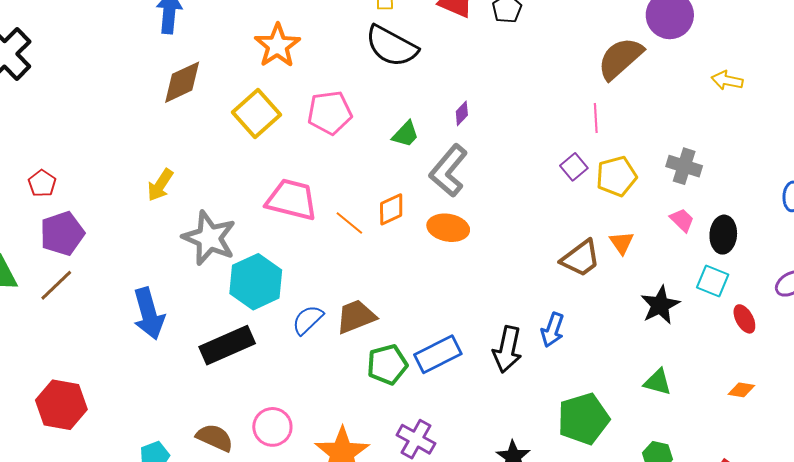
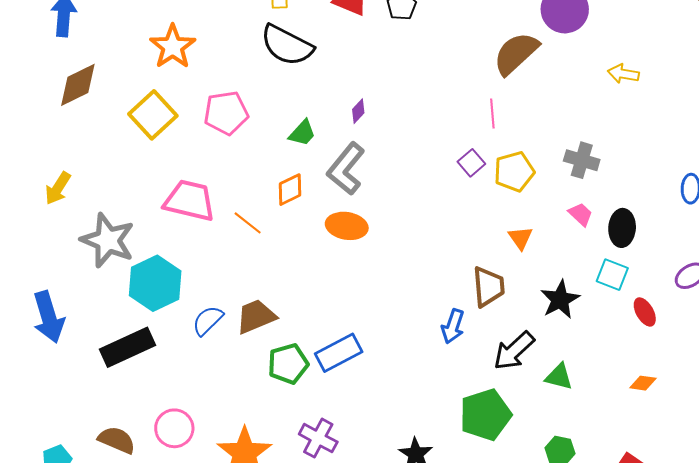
orange diamond: (391, 209) -> (290, 190), moved
brown trapezoid: (581, 258) -> (489, 287), moved, turned -57
black arrow: (507, 349) -> (514, 351), moved, turned 36

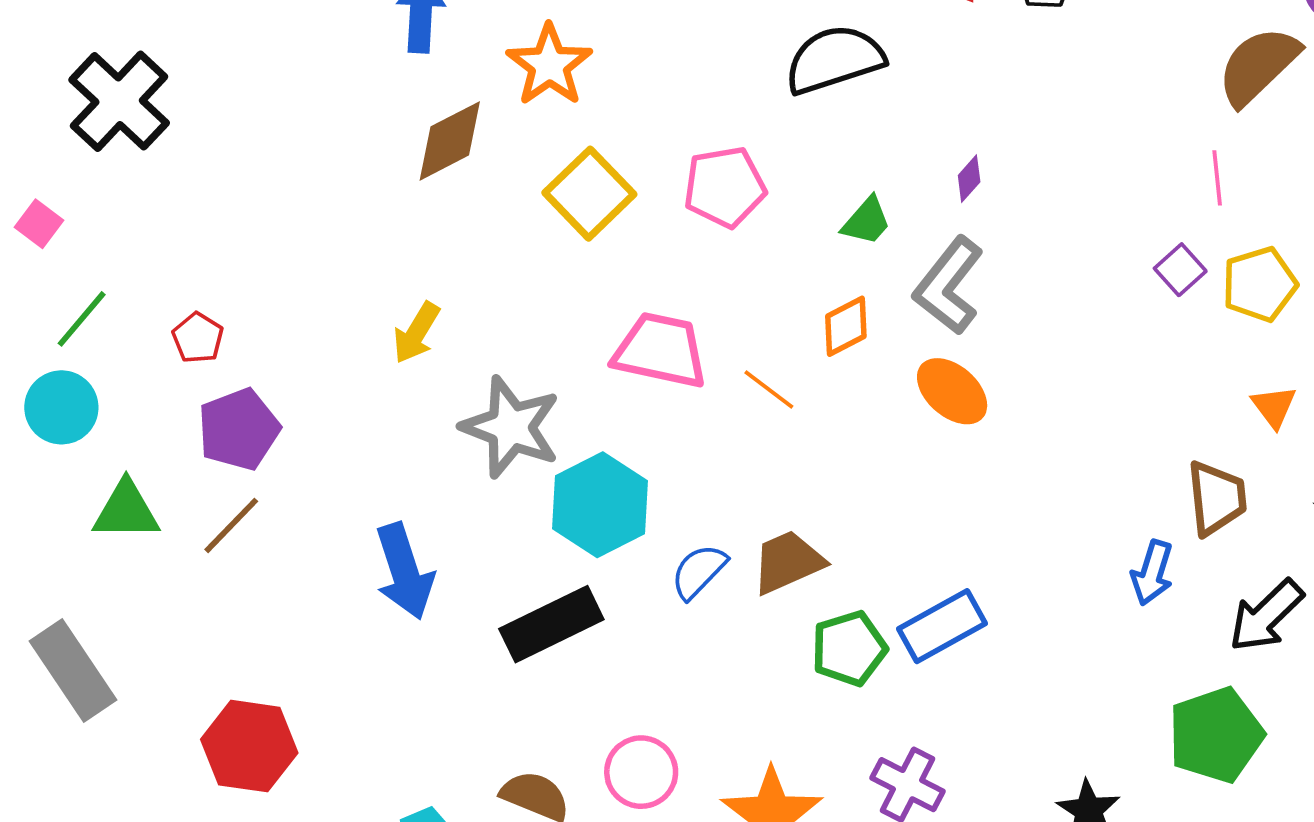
black semicircle: (287, 45) -> (834, 59), turned 136
orange star: (173, 47) -> (549, 65), moved
orange ellipse: (347, 226) -> (952, 391), turned 33

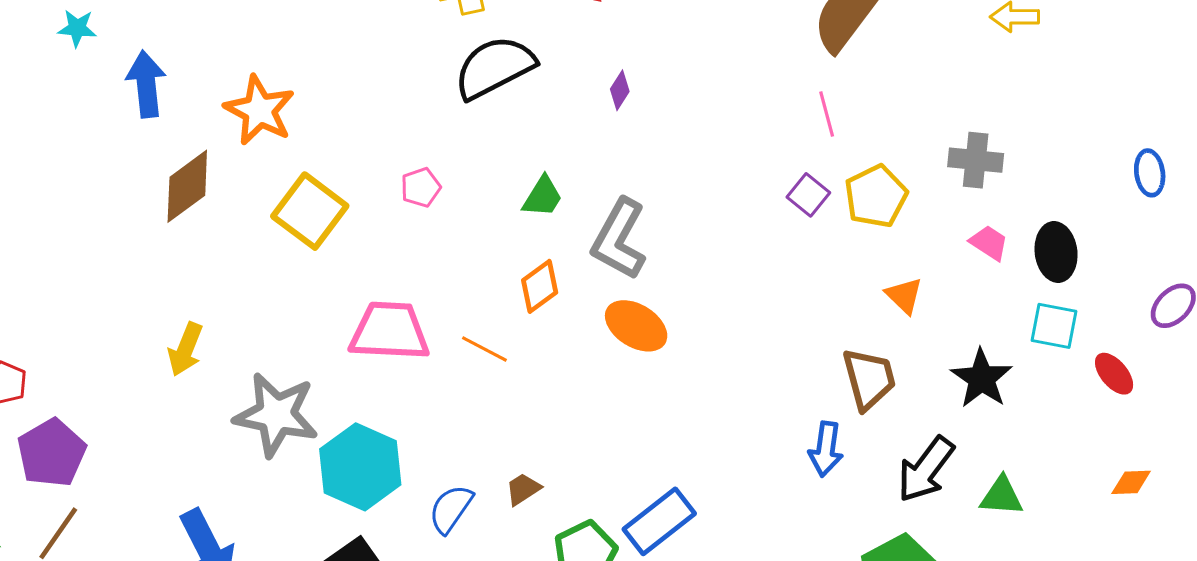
purple diamond: (969, 179) -> (620, 90), moved
pink pentagon: (725, 187) -> (421, 187), size x0.6
brown trapezoid: (788, 562) -> (523, 489), size x0.6

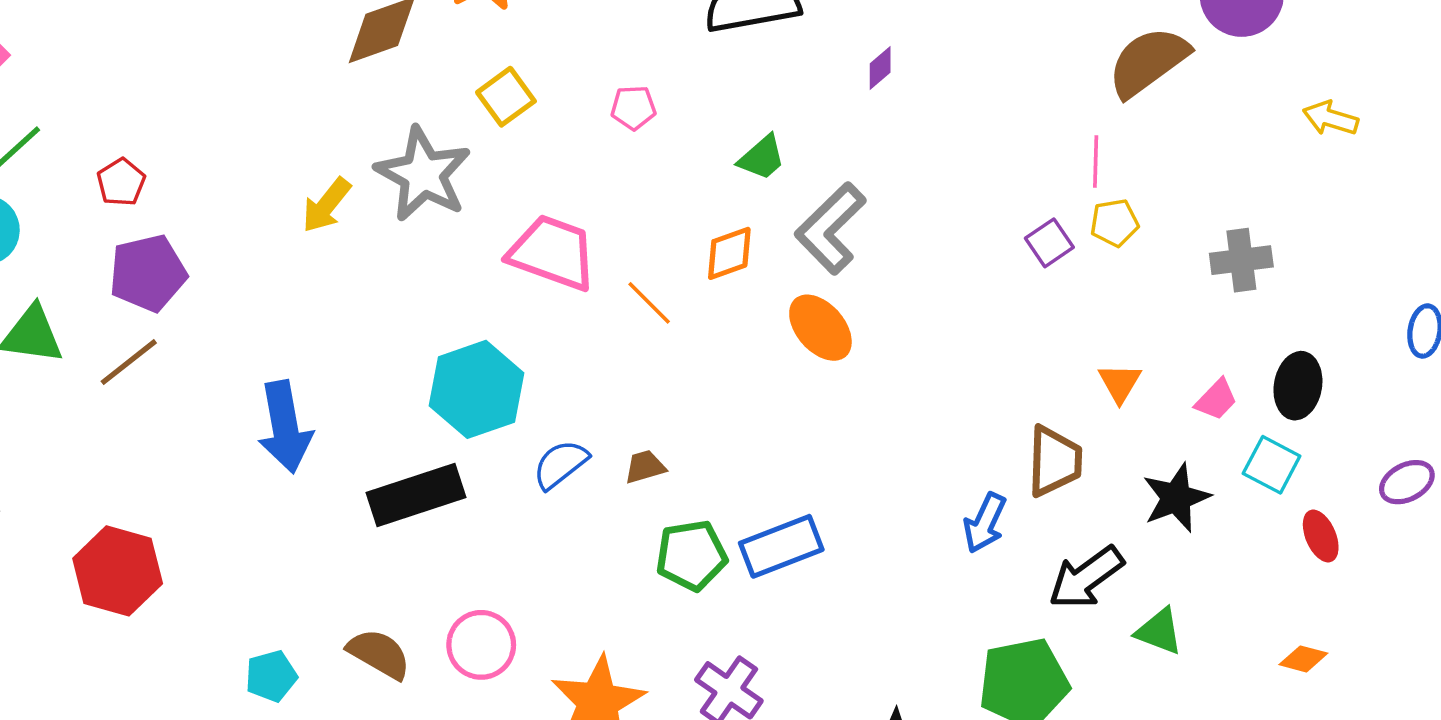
gray cross: (976, 160) -> (1241, 260), turned -30
yellow pentagon: (876, 196) -> (1114, 223), moved, size x0.7
yellow square: (310, 211) -> (506, 97), size x0.7
pink trapezoid: (989, 243) -> (1216, 400), moved, turned 84
gray star: (276, 415) -> (423, 174), moved

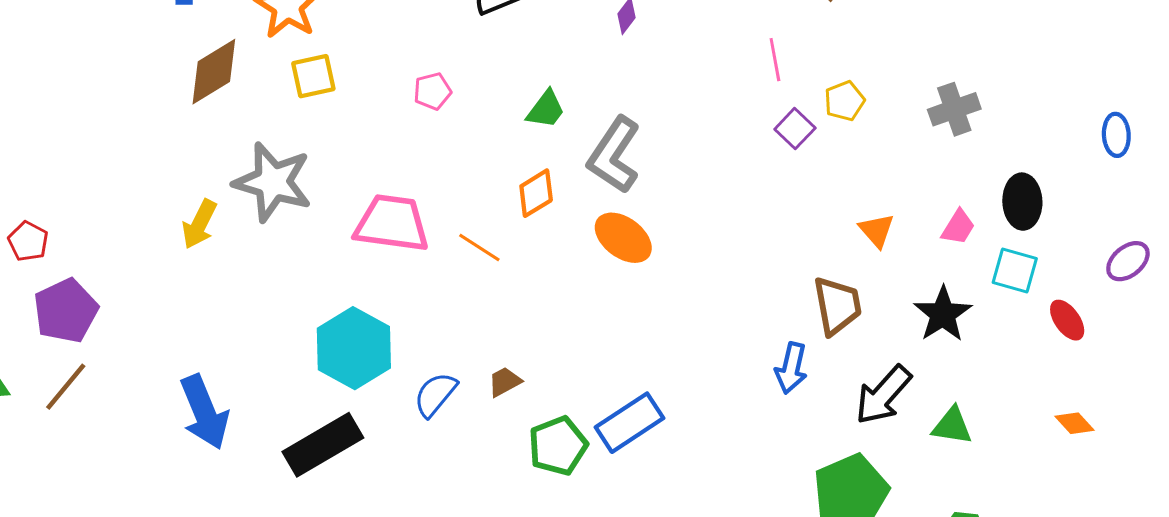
yellow square: (506, 97) -> (313, 76), moved, turned 36
pink line: (1096, 161) -> (775, 60), moved
orange diamond: (1303, 659) -> (1075, 423), turned 45

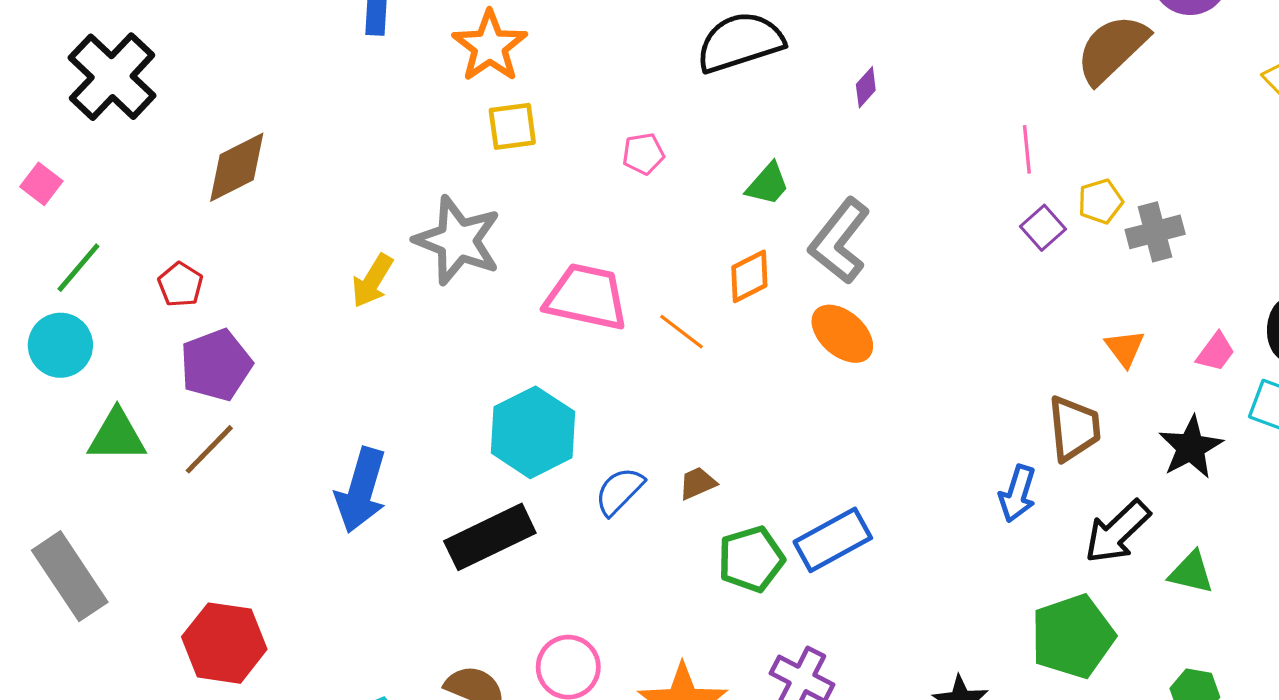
brown diamond: (214, 72) -> (237, 167), moved
gray cross: (954, 109) -> (1155, 232), moved
blue arrow: (204, 412) -> (361, 490), turned 34

